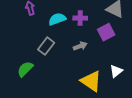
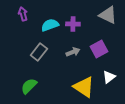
purple square: (106, 32) -> (99, 49), moved
green semicircle: (25, 69) -> (29, 86), moved

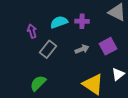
purple arrow: (23, 14) -> (32, 31), moved

